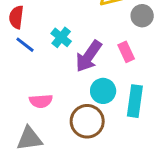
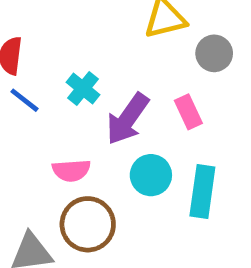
pink semicircle: (41, 101) -> (71, 170), moved
brown circle: (87, 121) -> (88, 224), moved

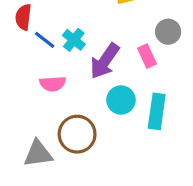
gray circle: (214, 53) -> (168, 32), moved
blue line: (24, 100) -> (45, 40), moved
pink semicircle: (71, 170) -> (53, 84), moved

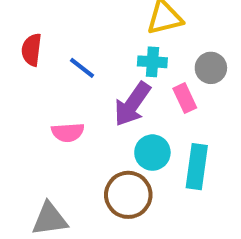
blue line: (45, 40) -> (82, 68), moved
cyan cross: (74, 40) -> (152, 62), moved, turned -35
brown circle: (77, 134) -> (128, 195), moved

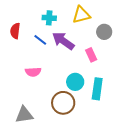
cyan cross: (152, 62) -> (49, 18), moved
gray circle: (211, 68) -> (104, 32), moved
purple arrow: (132, 104) -> (63, 41), moved, turned 90

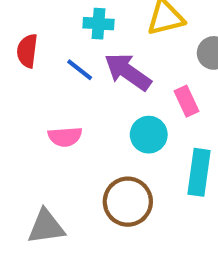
cyan circle: (75, 82) -> (149, 135), moved

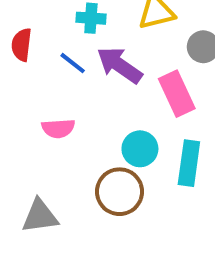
pink rectangle: (186, 101) -> (177, 94), size x1.5
cyan circle: (149, 135) -> (140, 149), moved

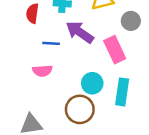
red semicircle: (22, 45) -> (32, 13), moved
blue line: (73, 63) -> (51, 43), moved, turned -35

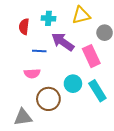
cyan rectangle: (122, 92) -> (97, 91), turned -40
brown circle: (80, 109) -> (48, 99), moved

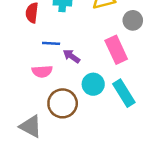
purple arrow: (63, 42) -> (71, 56), moved, size x0.6
gray triangle: (23, 117) -> (31, 126), turned 36

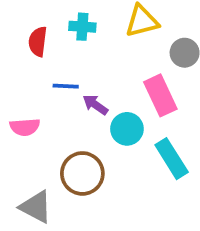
pink semicircle: (42, 71) -> (25, 127), moved
cyan circle: (93, 84) -> (127, 129), moved

